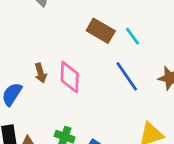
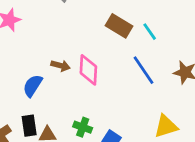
brown arrow: (41, 73) -> (61, 66), turned -60

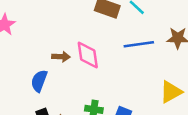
blue line: (143, 70) -> (139, 44), turned -52

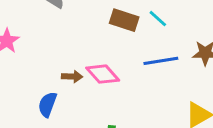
pink diamond: (88, 55) -> (103, 74), turned -32

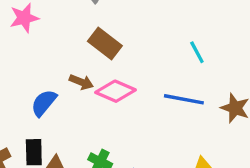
brown rectangle: (124, 20) -> (105, 43), moved
pink diamond: (103, 74) -> (116, 91), turned -44

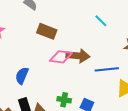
brown arrow: (81, 82) -> (78, 56), moved, size x1.6
blue line: (184, 99) -> (107, 69), moved

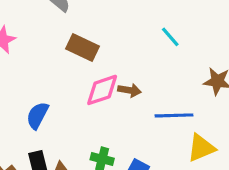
brown arrow: (78, 56) -> (129, 90), size x0.6
pink diamond: (61, 57) -> (102, 90), turned -30

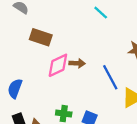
cyan line: (170, 37) -> (101, 13), moved
blue line: (174, 115) -> (110, 77), turned 70

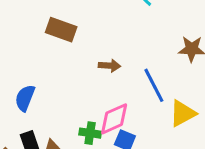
pink diamond: (58, 65) -> (114, 119), moved

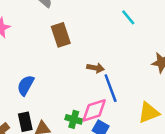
brown rectangle: (61, 30) -> (61, 35), turned 45
blue line: (154, 85) -> (111, 88), moved

